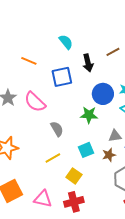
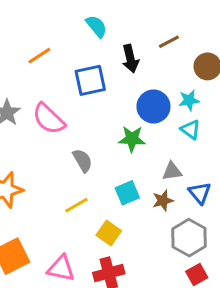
orange line: (29, 61) -> (39, 56), turned -56

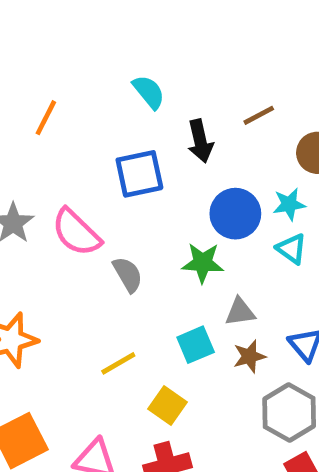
orange line: (39, 56) -> (46, 118), moved, turned -30
gray semicircle: (83, 160) -> (128, 274), moved
gray triangle: (172, 171) -> (240, 312), moved

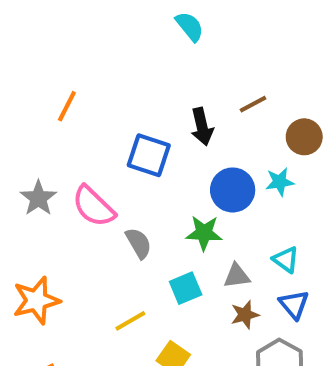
cyan semicircle: (149, 92) -> (190, 26), moved
blue square: (139, 174) -> (149, 155), turned 30
cyan triangle: (292, 249) -> (286, 260), moved
cyan square: (196, 345) -> (186, 288), moved

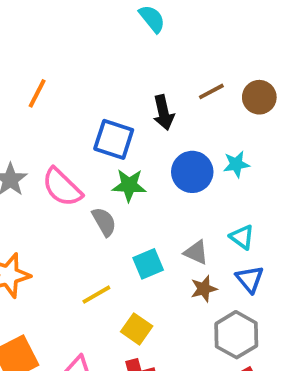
brown circle: (304, 137) -> (259, 97), moved
green star: (204, 233) -> (129, 185), moved
gray triangle: (237, 276) -> (196, 252), turned 32

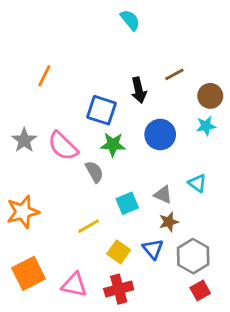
brown circle: (259, 97) -> (210, 96), moved
cyan star: (236, 164) -> (206, 126), moved
blue triangle: (250, 279) -> (153, 249), moved

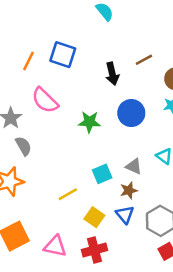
blue square: (101, 110) -> (63, 55), moved
pink semicircle: (63, 146) -> (45, 100), moved
gray semicircle: (94, 172) -> (23, 146), moved
brown star: (169, 222) -> (129, 190), moved

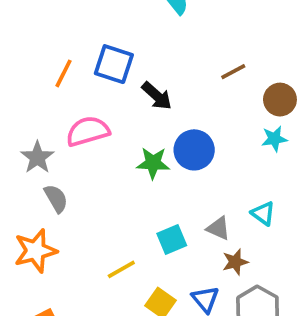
black arrow: (112, 74) -> (157, 96), moved, turned -35
pink semicircle: (45, 100) -> (88, 131), turned 120
blue circle: (131, 113) -> (194, 150), moved
brown star: (129, 190) -> (235, 262), moved

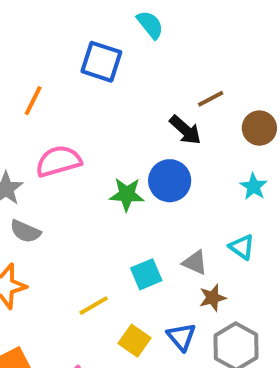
blue square: (114, 64) -> (101, 62), moved
black arrow: (157, 96) -> (185, 130), moved
cyan star: (274, 139) -> (254, 187), moved, turned -30
gray semicircle: (56, 198) -> (25, 231), turned 144

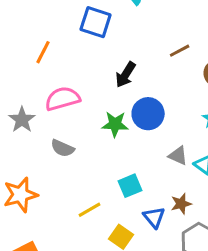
black arrow: (185, 130) -> (126, 75), moved, turned 80
gray semicircle: (25, 231) -> (62, 148), moved
gray triangle: (195, 263) -> (178, 156), moved
blue triangle: (181, 337) -> (154, 217), moved

